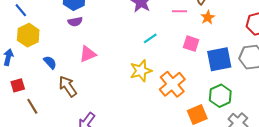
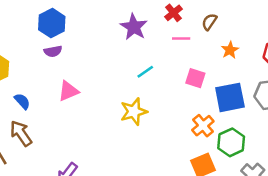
orange star: (208, 17) -> (230, 50), moved
orange cross: (172, 84) -> (203, 126), moved, size x0.7
brown arrow: (68, 86) -> (21, 133), moved

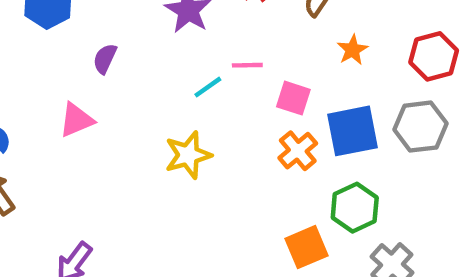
pink line: (181, 38) -> (247, 65), moved
purple semicircle: (53, 51) -> (105, 59), moved, turned 126
orange cross: (203, 126) -> (298, 151), moved

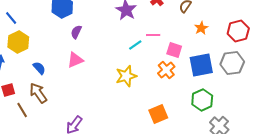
purple semicircle: (105, 59) -> (76, 32), moved
orange cross: (298, 151) -> (166, 70), moved
orange square: (306, 247) -> (158, 114), moved

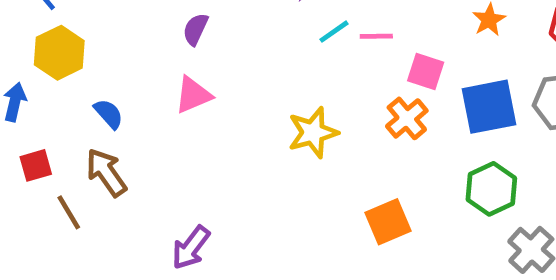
cyan line: (135, 45) -> (334, 32), moved

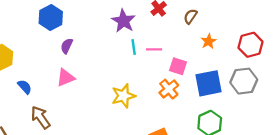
cyan line: (334, 32) -> (134, 47), turned -63
brown arrow: (106, 172) -> (41, 117), moved

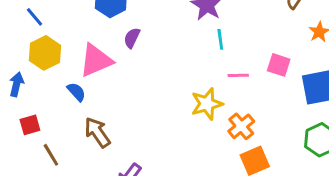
pink line: (154, 49) -> (238, 75), moved
pink triangle: (66, 78) -> (96, 60), moved, size x1.4
orange cross: (169, 89) -> (241, 126), moved

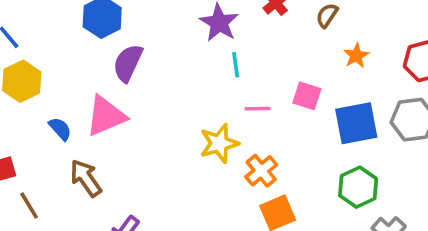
purple semicircle: (132, 38) -> (128, 63), size x1.5
pink triangle: (96, 60) -> (106, 116), moved

